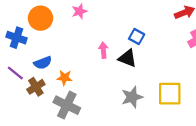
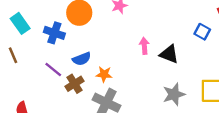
blue square: (137, 36) -> (202, 32), moved

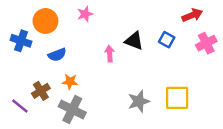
black triangle: (169, 54) -> (134, 41), moved
blue semicircle: (82, 59) -> (57, 55), moved
purple line: (53, 70) -> (20, 106), moved

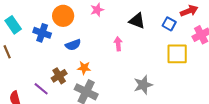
blue square: (167, 40) -> (169, 24), moved
black triangle: (134, 41) -> (137, 21), moved
yellow square: (177, 98) -> (177, 54), moved

